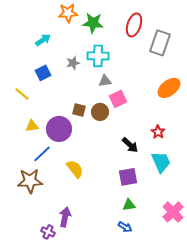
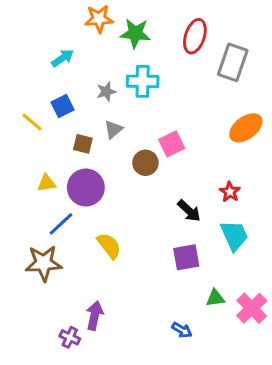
gray triangle: (105, 81) -> (113, 129), moved, turned -32
yellow line: (22, 94) -> (32, 122), moved
brown square: (79, 110) -> (83, 144), moved
green triangle: (129, 205) -> (215, 298), moved

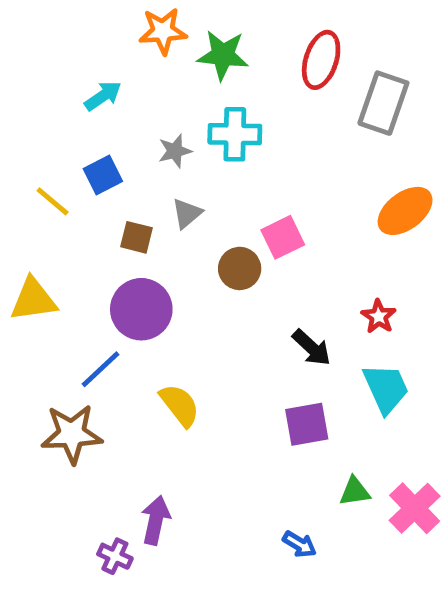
yellow triangle: (47, 183) -> (33, 300), moved, size x1.5

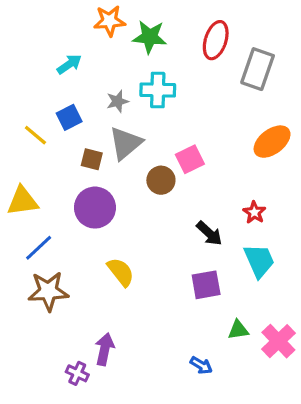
gray triangle: (187, 213) -> (126, 143), size x1.6
blue line: (101, 369) -> (39, 248), moved

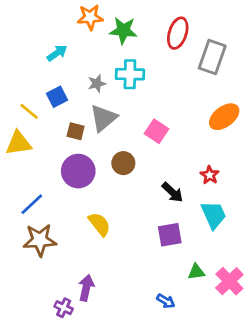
pink square: (190, 159) -> (156, 131), turned -30
brown circle: (161, 180) -> (123, 163), moved
yellow triangle: (23, 201) -> (19, 143), moved

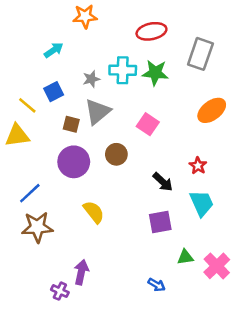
green star: (123, 30) -> (155, 73), moved
red ellipse: (178, 33) -> (151, 31), moved, turned 60

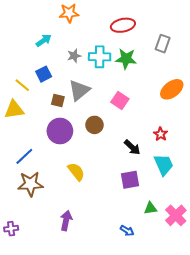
gray rectangle: (200, 54) -> (163, 44), size x0.7
gray star: (91, 79) -> (74, 56), moved
purple cross: (60, 291) -> (11, 229), moved, turned -32

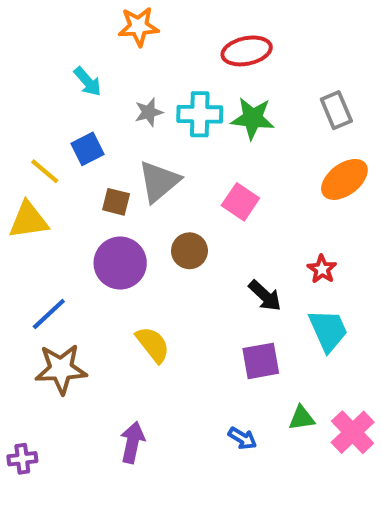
cyan arrow: (44, 40) -> (88, 82), turned 84
gray rectangle: (163, 44) -> (336, 110), moved, turned -42
blue arrow: (127, 231) -> (242, 438), moved

